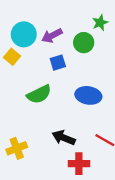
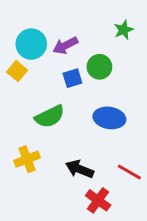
green circle: (84, 43) -> (99, 67), moved
yellow cross: (17, 148) -> (27, 159), moved
red cross: (79, 164) -> (98, 200), turned 36

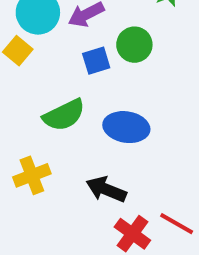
blue ellipse: (109, 118) -> (126, 127), moved
red line: (129, 172) -> (177, 224), moved

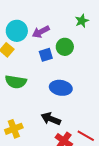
green semicircle: (64, 115) -> (16, 82), moved, turned 35
yellow cross: (32, 175) -> (14, 129), moved

